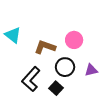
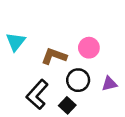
cyan triangle: (13, 35) -> (16, 42), turned 30

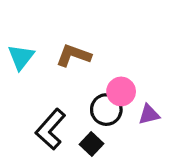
pink circle: (89, 48) -> (121, 91), moved
brown L-shape: (54, 56) -> (73, 55), moved

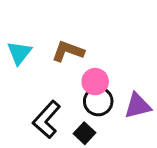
pink circle: (121, 91) -> (95, 82), moved
purple triangle: (149, 114) -> (138, 106), size x1.4

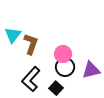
brown L-shape: (68, 51) -> (31, 44), moved, turned 90

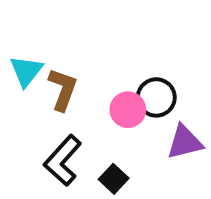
black circle: (65, 67) -> (156, 97), moved

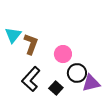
black circle: (156, 97) -> (77, 73), moved
purple triangle: (185, 142) -> (91, 83), moved

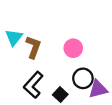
pink circle: (63, 54) -> (73, 48), moved

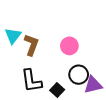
black L-shape: (33, 85) -> (31, 81), turned -50

